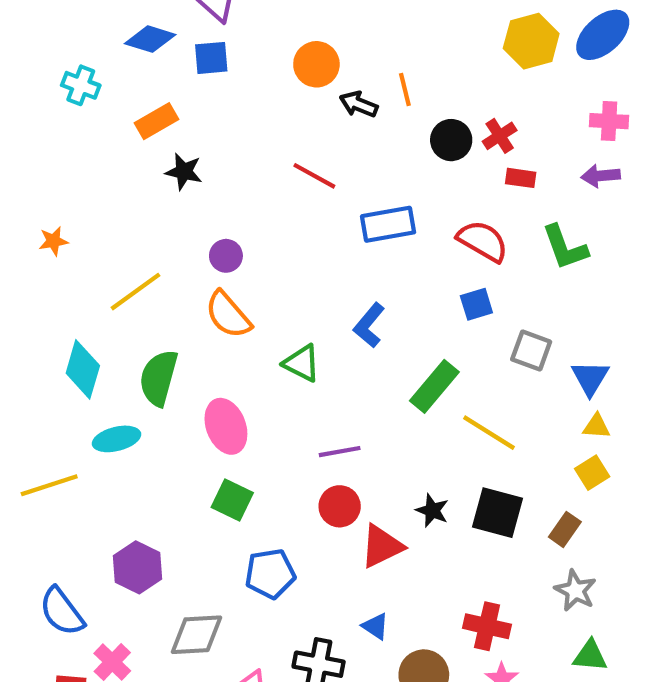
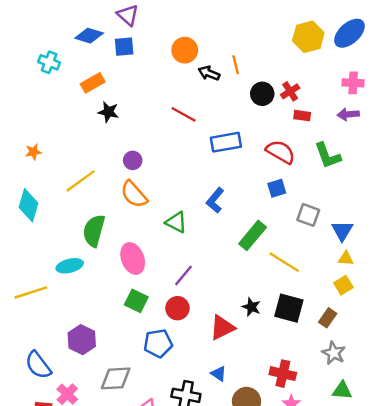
cyan diamond: (83, 369) -> (28, 205), moved
purple line: (340, 452) -> (184, 275), moved, turned -40
red circle: (340, 506) -> (177, 308), moved

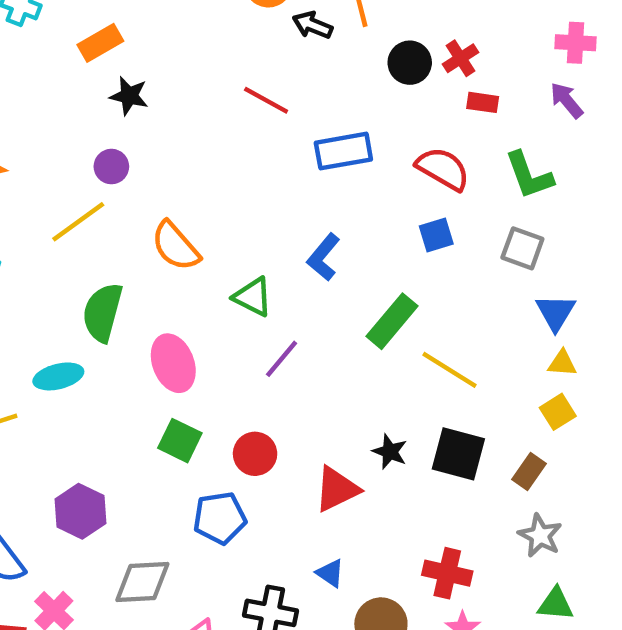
purple arrow: (348, 114) -> (567, 100), turned 55
purple circle: (133, 160) -> (111, 167), moved
gray square: (308, 215) -> (522, 248), moved
purple line: (184, 275) -> (282, 359), moved

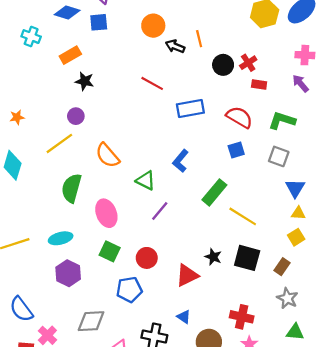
green L-shape: (529, 175) -> (282, 120), turned 128
cyan ellipse: (58, 376) -> (61, 238), moved
purple hexagon: (80, 511) -> (68, 273), moved

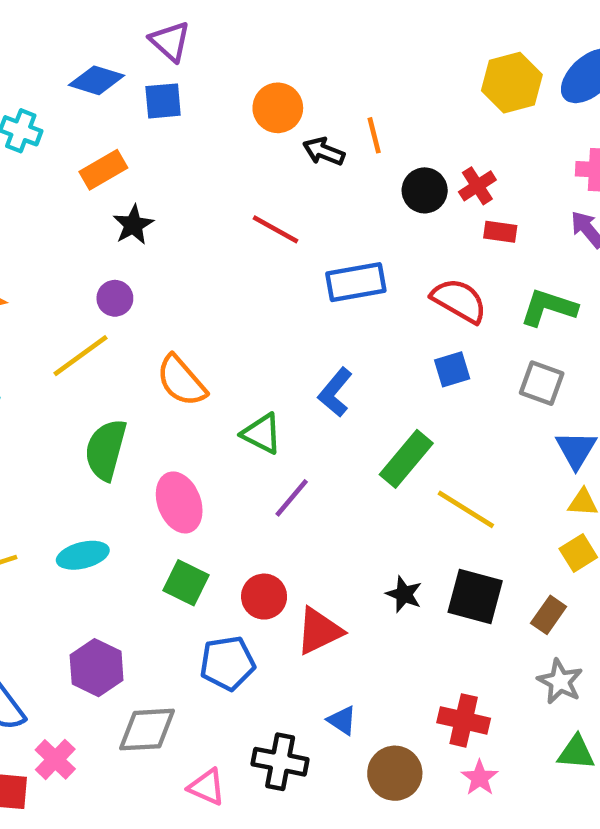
black star: (85, 81) -> (133, 225), turned 30
purple hexagon: (68, 273) -> (97, 668), moved
red triangle: (187, 275) -> (319, 631), moved

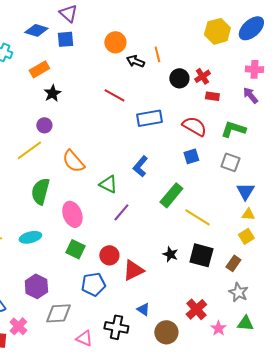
red cross: (464, 720) -> (196, 309), turned 35
pink star: (480, 778) -> (218, 328), moved

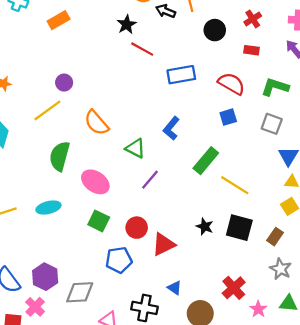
red cross: (202, 76) -> (253, 19), moved
black star: (52, 93) -> (127, 24), moved
pink ellipse: (72, 214) -> (95, 182), turned -35
purple hexagon: (36, 286) -> (45, 277), moved

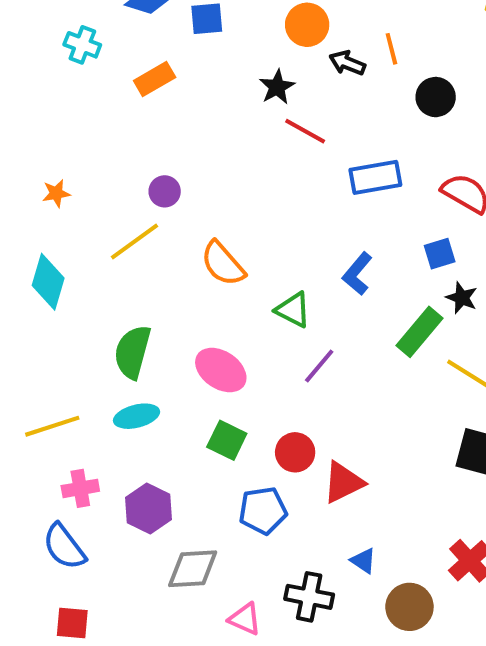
blue square: (228, 117) -> (440, 254), moved
green semicircle: (60, 156) -> (132, 352), moved
black star: (205, 226) -> (462, 298), moved
purple hexagon: (45, 277) -> (149, 509), moved
pink cross: (35, 307) -> (80, 488), moved, turned 36

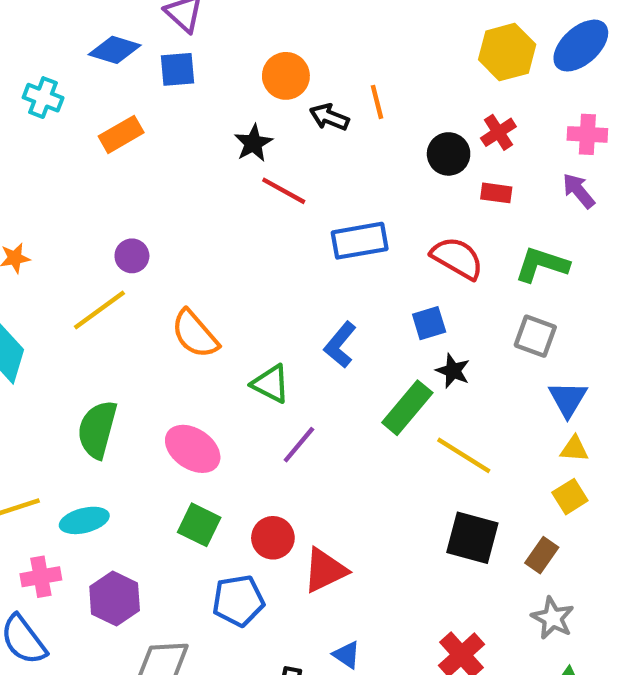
black circle: (436, 97) -> (449, 154), moved
cyan ellipse: (136, 416) -> (84, 520), moved

